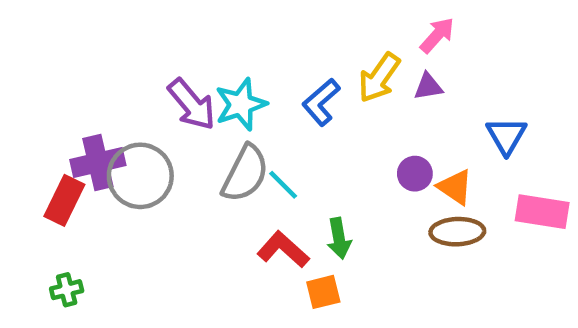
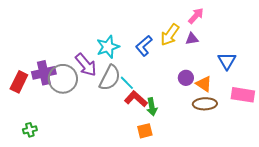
purple arrow: (192, 104) -> (86, 65), moved
red rectangle: (64, 200) -> (19, 82), moved
red L-shape: (283, 250) -> (136, 99), moved

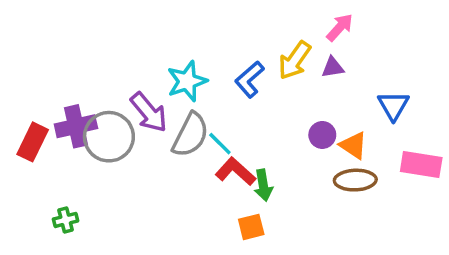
green cross: (30, 130) -> (66, 220), moved

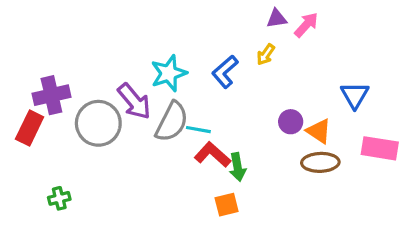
yellow arrow: (295, 60) -> (266, 55), size x0.6
purple triangle: (333, 67) -> (277, 19), moved
purple cross: (76, 126) -> (51, 95), moved
cyan line: (220, 144) -> (198, 130), turned -35

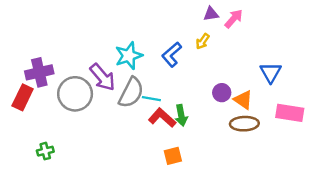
green arrow: (237, 167) -> (181, 115), moved

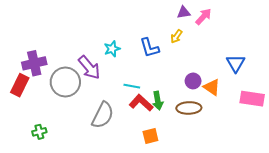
blue L-shape: (172, 54) -> (149, 48), turned -65
cyan star: (129, 56) -> (112, 49), size x0.7
gray semicircle: (131, 93) -> (103, 115), moved
brown ellipse: (244, 124) -> (189, 108), moved

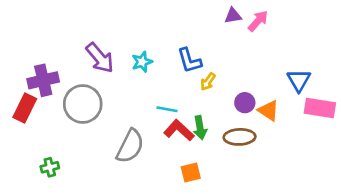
yellow arrow: (176, 36) -> (208, 82), moved
purple arrow: (89, 67) -> (100, 58), moved
pink rectangle: (252, 99) -> (320, 108), moved

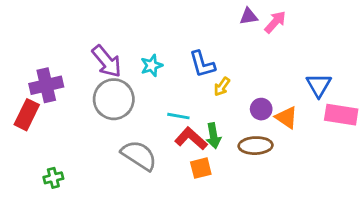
gray circle: (83, 104) -> (114, 99), moved
gray semicircle: (130, 146) -> (139, 155), turned -84
orange square: (191, 173) -> (201, 168), moved

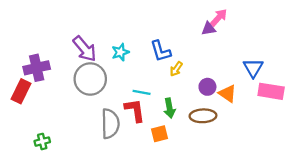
purple triangle: (249, 16) -> (209, 29), moved
red L-shape: (191, 139) -> (135, 110), moved, turned 40
gray semicircle: (139, 155) -> (110, 124), turned 56

